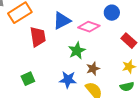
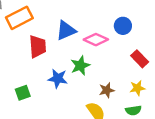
brown star: (93, 69) -> (107, 90), moved
blue star: (68, 80) -> (58, 79), moved

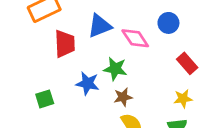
pink diamond: (96, 40) -> (135, 38), turned 30
green star: (80, 66) -> (115, 69), turned 30
brown star: (107, 90) -> (123, 97), moved

